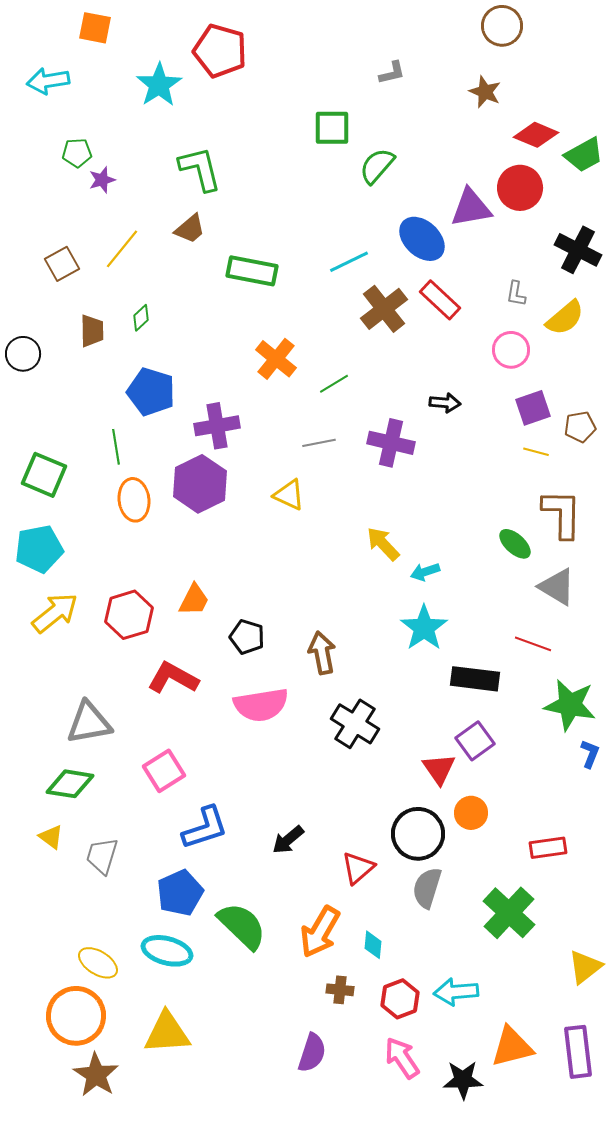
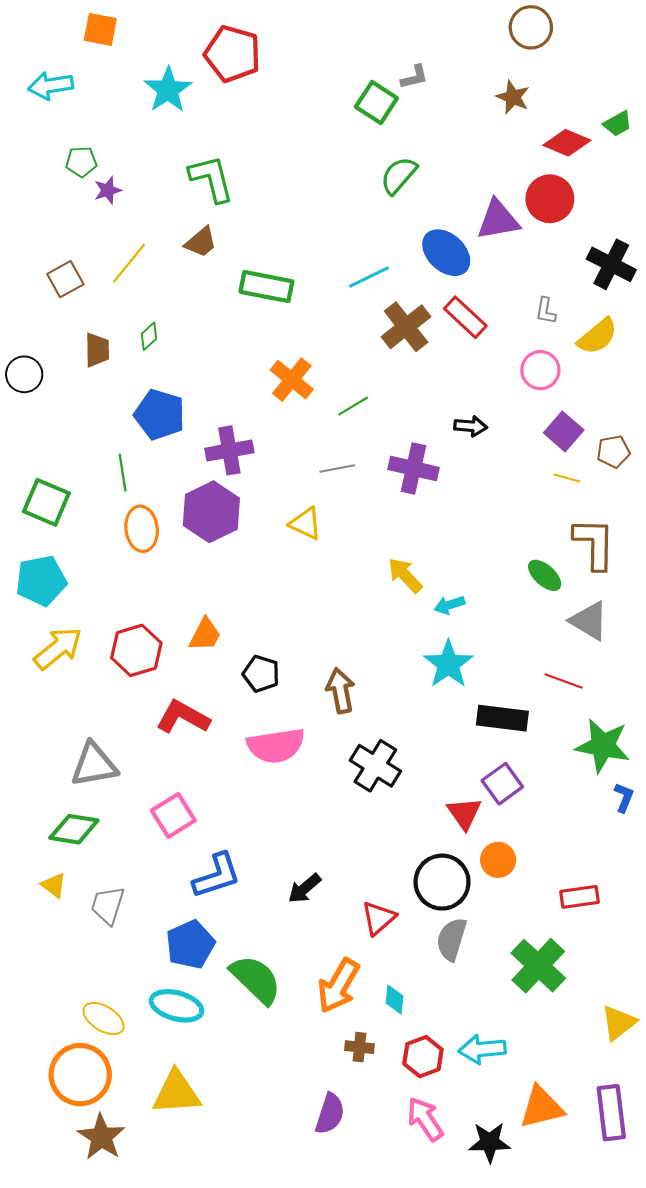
green square: (332, 128) -> (376, 102), moved, turned 33
green trapezoid: (584, 155) -> (618, 124), moved, size x0.7
purple square: (533, 408) -> (564, 431), turned -30

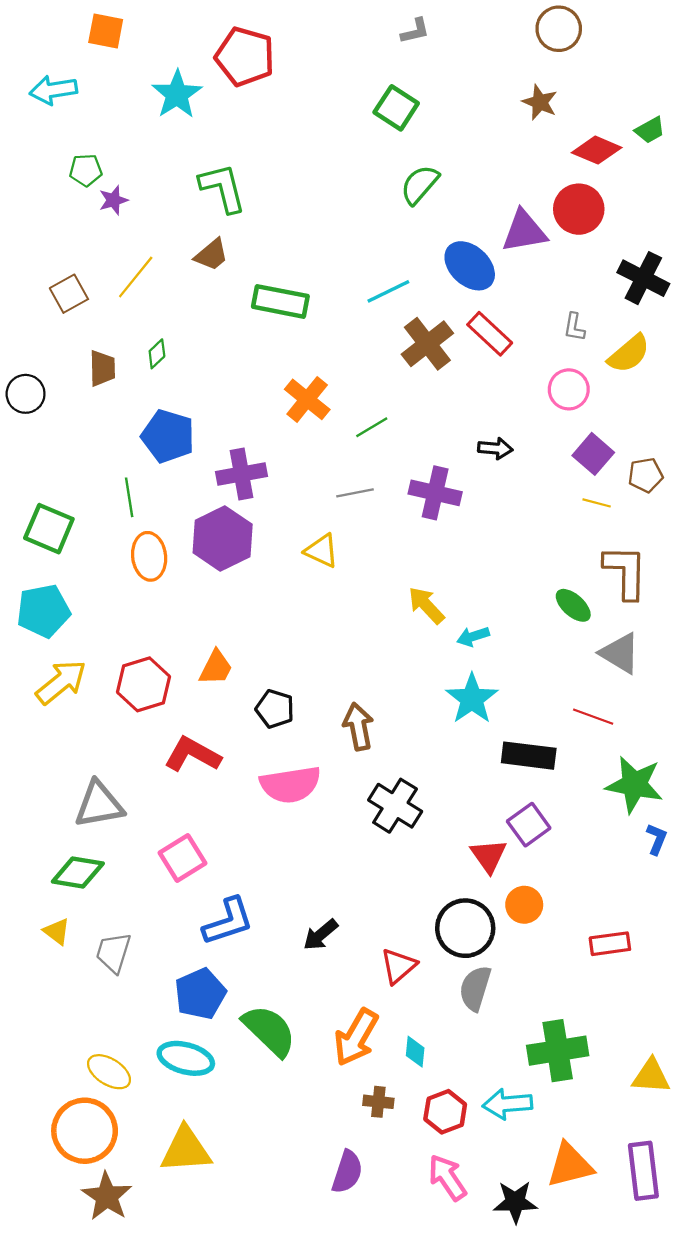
gray L-shape: (414, 77) -> (415, 31), moved
green cross: (538, 966) -> (558, 1051), moved, turned 38
yellow triangle: (619, 1023) -> (651, 1076), turned 42

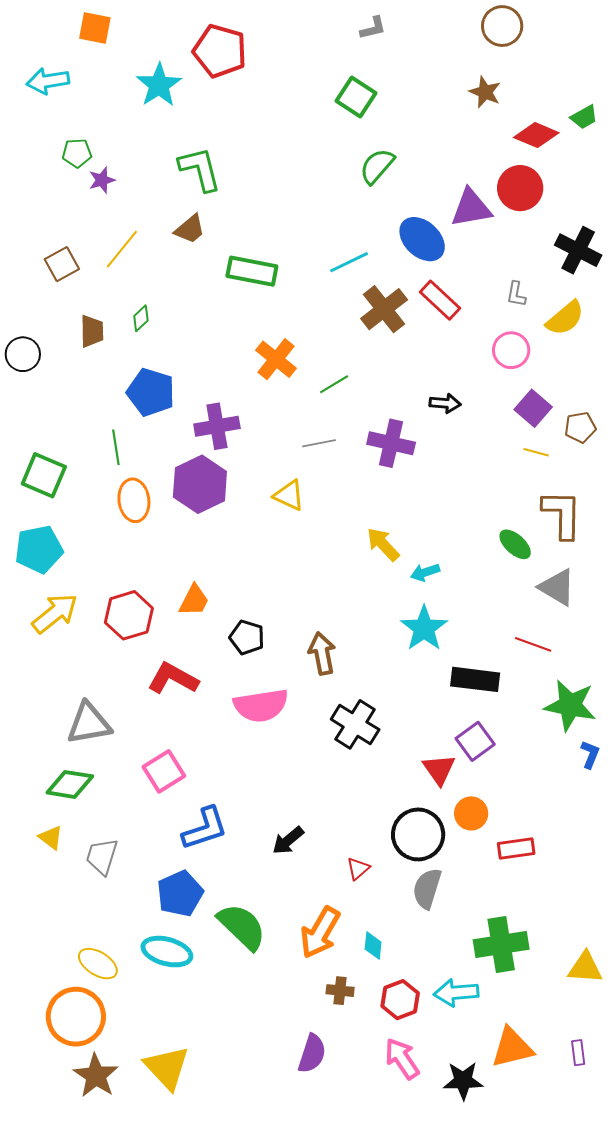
red rectangle: (610, 944) -> (516, 849), moved
red triangle: (398, 966) -> (358, 869), size x0.7
yellow triangle: (186, 1150) -> (167, 1068), moved, turned 51
purple rectangle: (643, 1171) -> (578, 1053), size x0.5

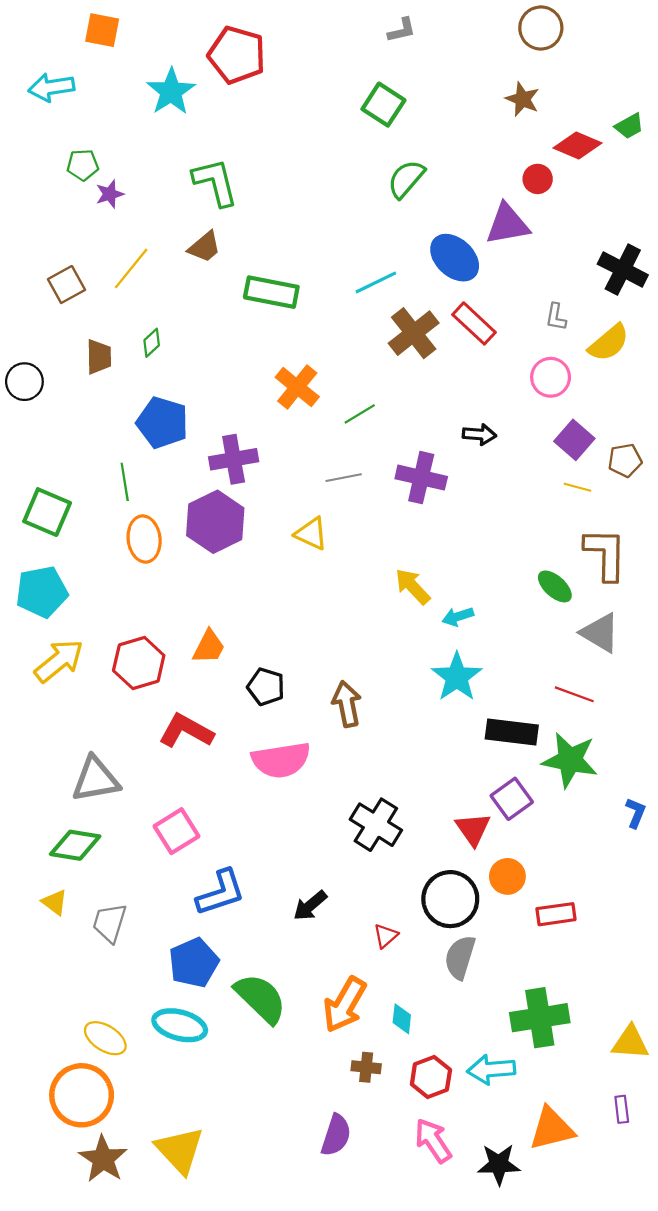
red circle: (520, 188) -> (538, 179), moved, size x0.6
green star: (570, 705) -> (570, 760), moved
black cross: (355, 724) -> (376, 825), moved
purple rectangle: (578, 1053) -> (622, 1109), moved

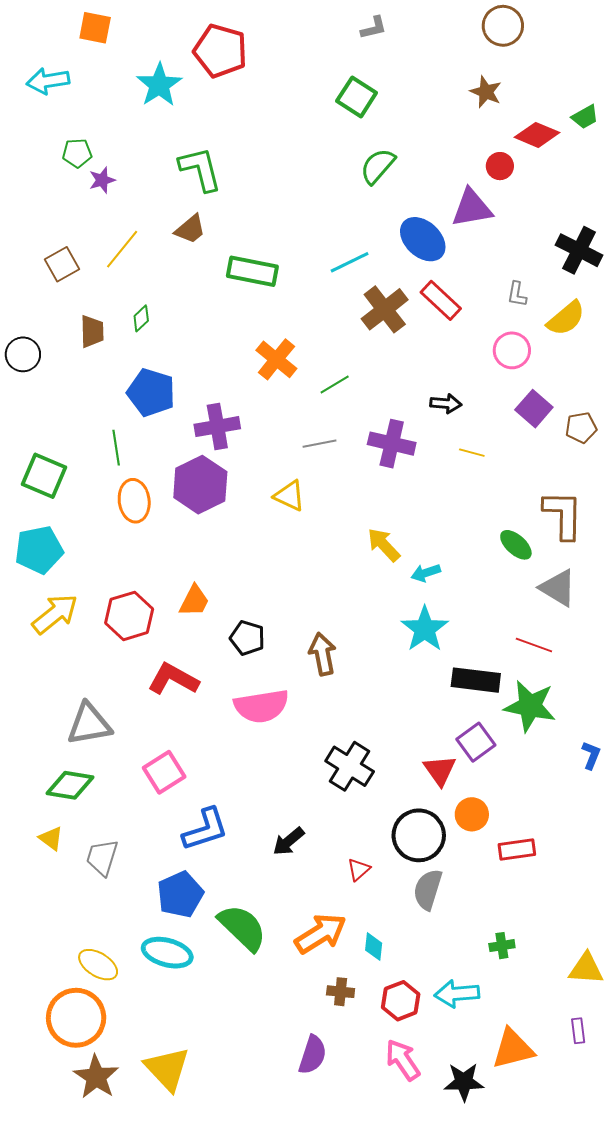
yellow line: (578, 487) -> (472, 453), moved
orange arrow: (345, 1005) -> (321, 934), turned -152
green cross: (540, 1018) -> (502, 946), size x0.5

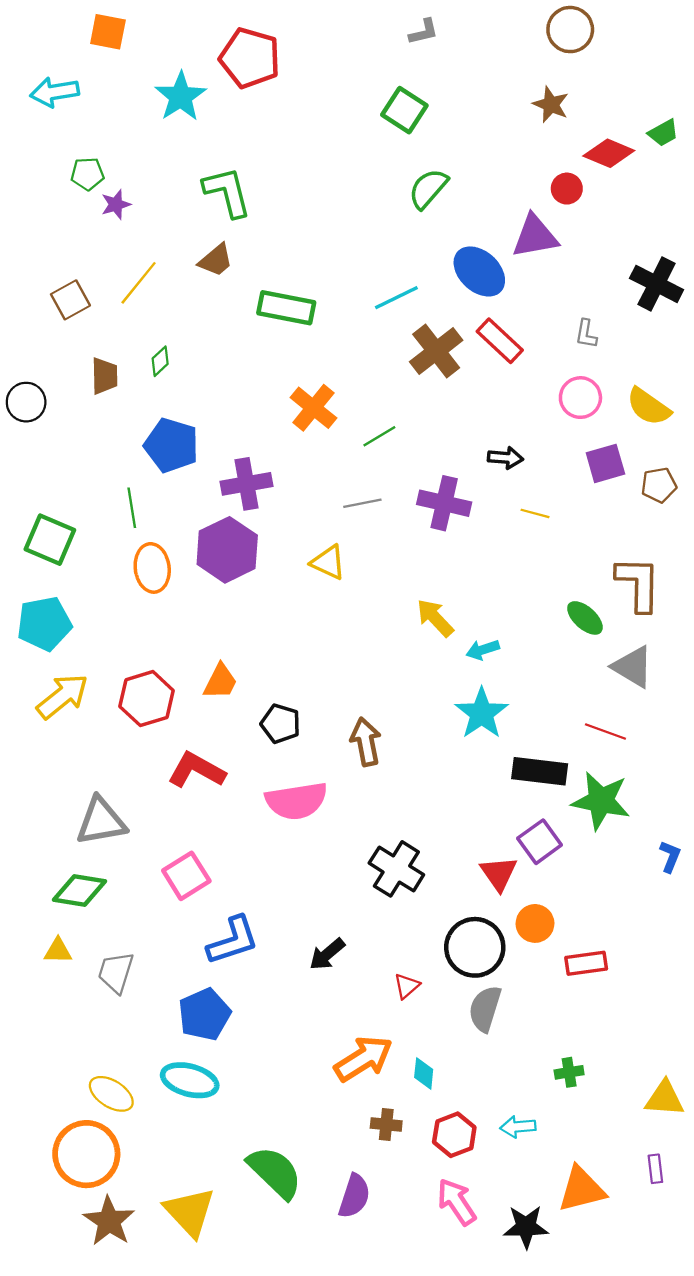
yellow semicircle: (566, 318) -> (649, 407), moved, turned 75
purple square: (534, 409) -> (605, 463), turned 33
yellow triangle: (51, 838) -> (58, 951), turned -36
green semicircle: (242, 928) -> (275, 1172), moved
cyan arrow: (457, 994) -> (518, 1127), size x0.7

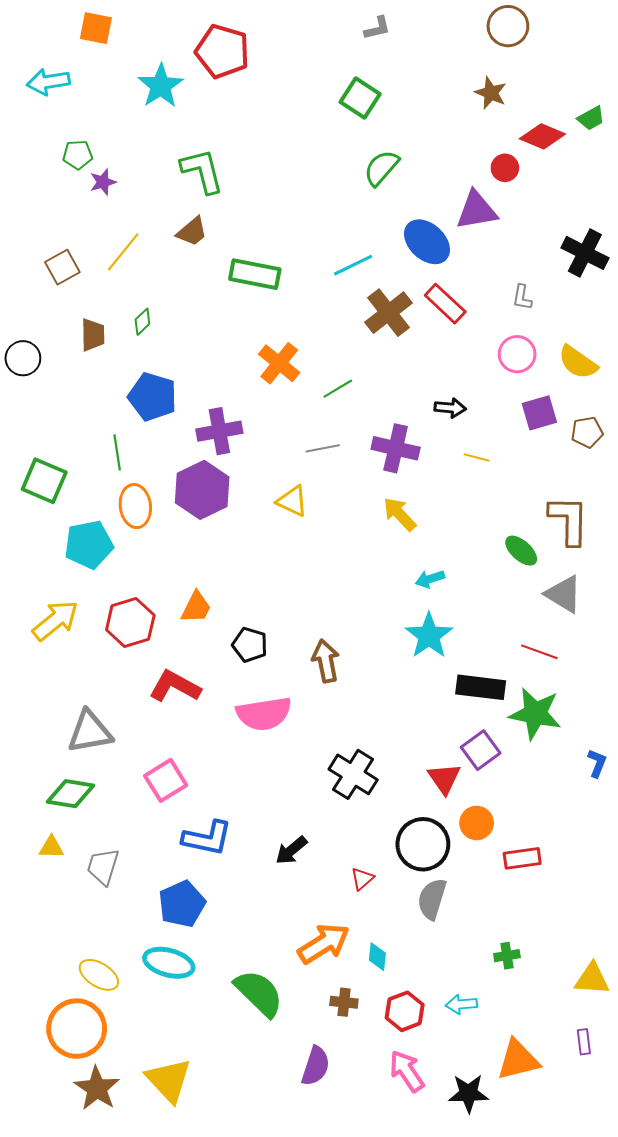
yellow arrow: (435, 618) -> (400, 514), moved
cyan pentagon: (44, 624) -> (89, 545), moved
blue L-shape: (233, 941) -> (207, 838), turned 30
green semicircle: (275, 1172) -> (259, 993), moved

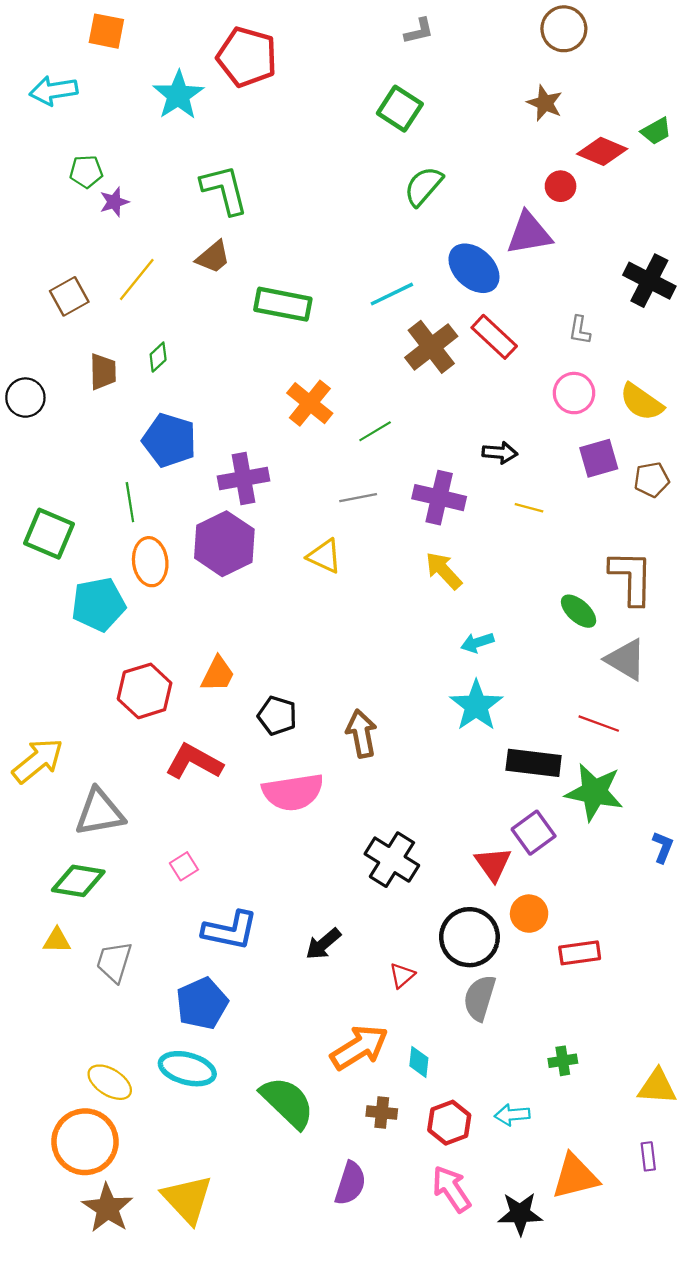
yellow arrow: (55, 620) -> (38, 761), moved
pink square: (166, 780) -> (184, 866), size x0.6

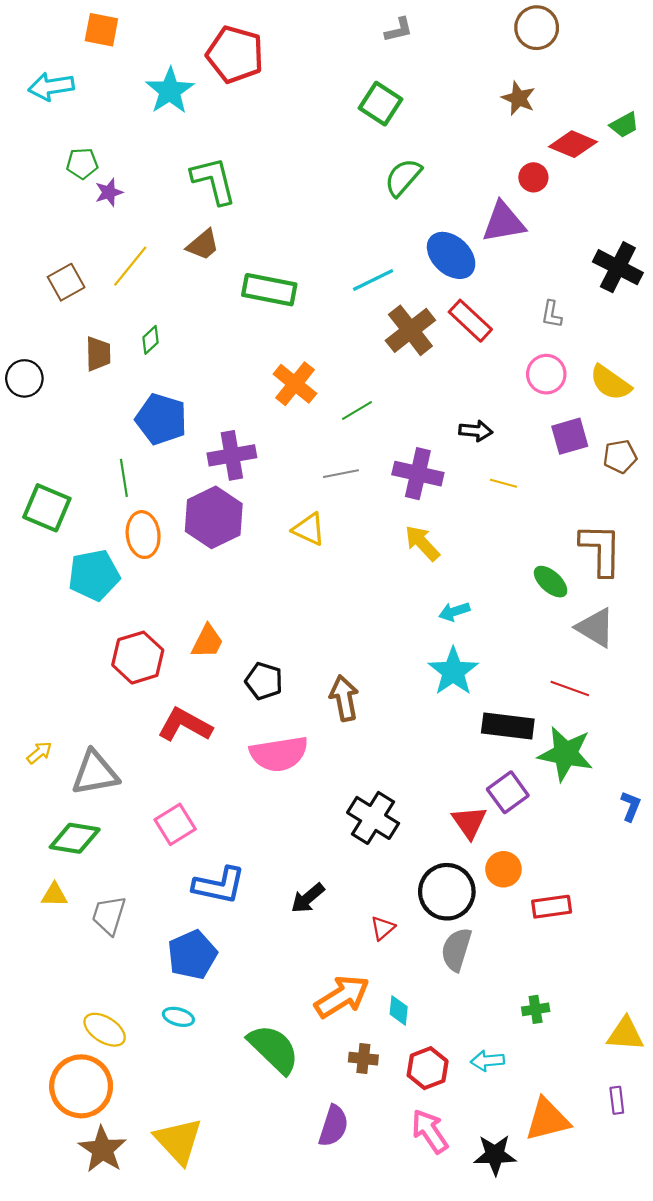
yellow arrow: (38, 761) -> (39, 753), moved, size x0.5
pink square: (184, 866) -> (175, 824), size x1.5
cyan ellipse: (187, 1069) -> (178, 1017), size x0.6

